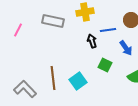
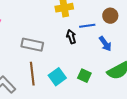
gray rectangle: (53, 21) -> (32, 45), moved
green square: (105, 65) -> (84, 76), moved

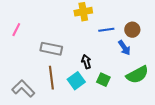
brown circle: (110, 16) -> (132, 30), moved
black arrow: (71, 37) -> (86, 62), moved

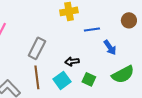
brown circle: (132, 30) -> (129, 20), moved
gray rectangle: (51, 49) -> (37, 48), turned -75
black arrow: (86, 62) -> (72, 61), turned -80

